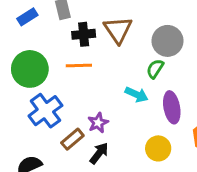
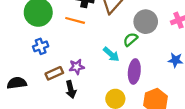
blue cross: (45, 111) -> (41, 46), size x0.6
black arrow: (99, 153) -> (71, 89), turned 112

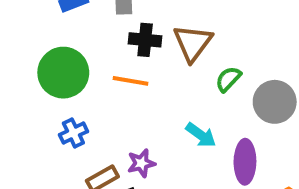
gray circle: (146, 22) -> (275, 102), moved
green semicircle: (130, 39) -> (228, 79), moved

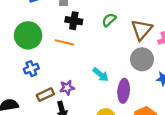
brown triangle: (193, 43) -> (142, 30), moved
green semicircle: (228, 79) -> (109, 20), moved

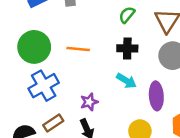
black cross: (74, 21) -> (127, 48), moved
blue cross: (31, 69) -> (44, 86), size x1.6
brown rectangle: (45, 95) -> (53, 123), moved

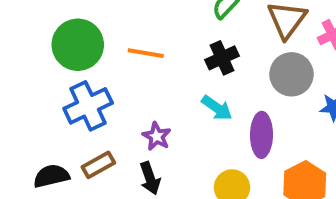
black cross: (127, 48) -> (222, 58), turned -30
purple star: (89, 102) -> (157, 136), turned -30

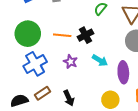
black cross: (222, 58) -> (85, 35), moved
purple star: (157, 136) -> (71, 62), moved

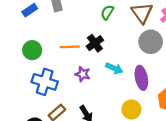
green circle: (28, 34) -> (32, 50), size x0.7
blue cross: (35, 64) -> (45, 82), turned -35

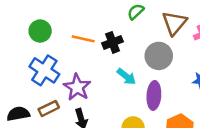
gray circle: (151, 42) -> (159, 56), moved
purple star: (83, 74) -> (77, 87), moved, size x1.5

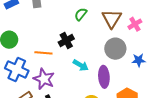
orange line: (83, 39) -> (43, 53), moved
gray circle: (159, 56) -> (115, 49), moved

